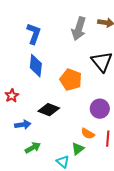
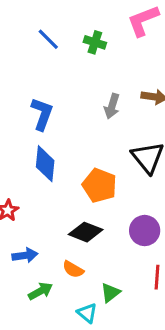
gray arrow: (79, 29) -> (112, 106), size x0.7
black diamond: (49, 110) -> (86, 232), moved
orange semicircle: (88, 134) -> (73, 269), moved

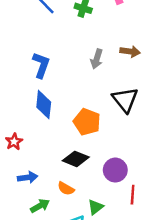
purple circle: (145, 231) -> (115, 170), moved

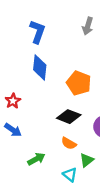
blue arrow: (28, 177) -> (13, 130), moved, turned 42
orange semicircle: (66, 189) -> (69, 143), moved

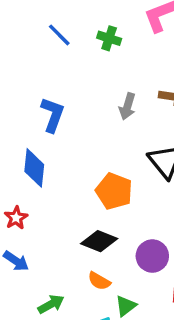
blue diamond: (40, 67) -> (34, 168), moved

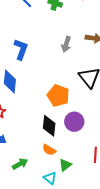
black diamond: (99, 241) -> (49, 126), turned 75
purple circle: (152, 256) -> (74, 122), moved

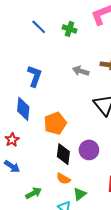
gray arrow: (66, 44) -> (81, 71), turned 91
orange pentagon: (58, 96) -> (55, 123), moved, turned 30

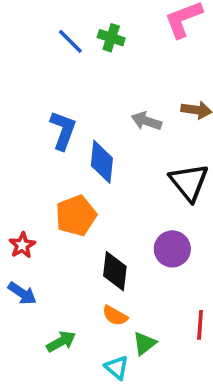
green cross: (69, 29) -> (111, 38), moved
blue diamond: (23, 109) -> (102, 162), moved
orange pentagon: (55, 123) -> (76, 216), moved
purple circle: (89, 150) -> (172, 249), moved

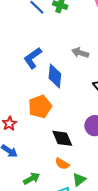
blue L-shape: (63, 130) -> (33, 58), turned -145
black diamond: (115, 271) -> (62, 138), turned -30

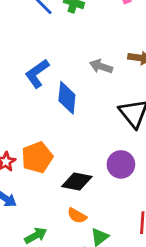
orange pentagon: (40, 107) -> (37, 157), moved
black diamond: (62, 138) -> (77, 181), turned -55

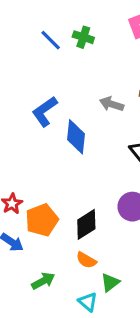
orange pentagon: (37, 157) -> (42, 220), moved
black diamond: (77, 181) -> (86, 224), turned -44

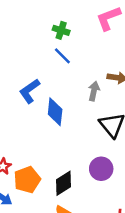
blue line: (51, 40) -> (62, 56), moved
gray arrow: (112, 104) -> (94, 91), moved, turned 84

